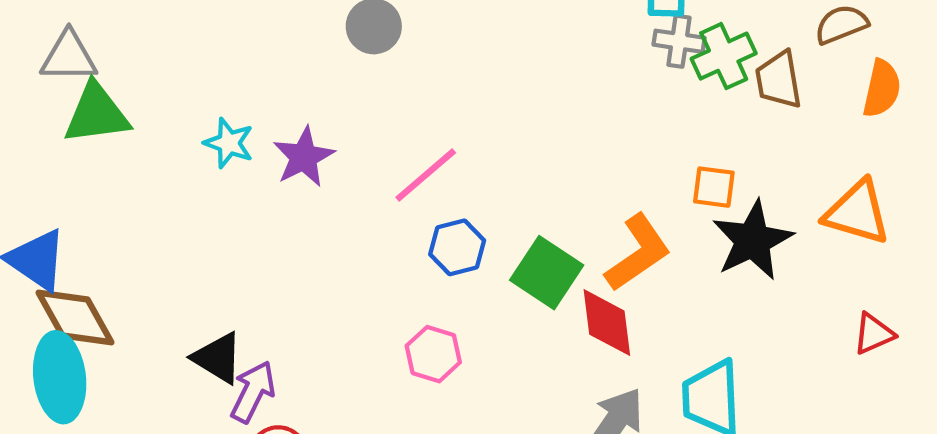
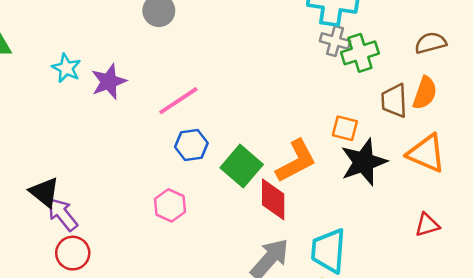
brown trapezoid: (779, 80) -> (394, 101), moved
orange semicircle: (882, 89) -> (425, 93), moved
purple arrow: (253, 392) -> (63, 214), turned -72

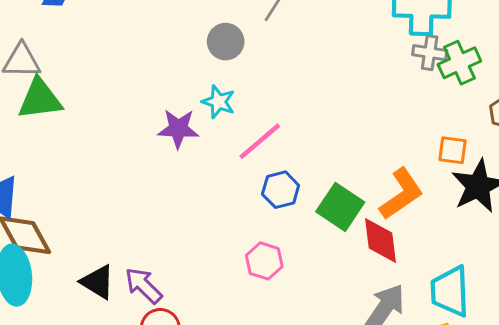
cyan star: (66, 68) -> (218, 102), moved
purple star: (109, 82) -> (178, 129), turned 30
black triangle: (44, 192) -> (98, 282), moved

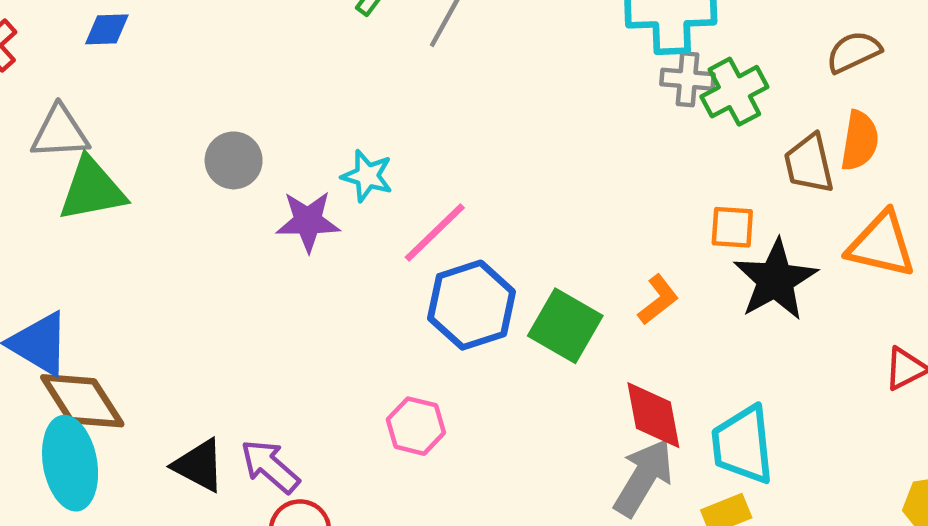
gray circle: (226, 42) -> (234, 160), moved
blue hexagon: (281, 190) -> (472, 305), size x1.5
orange L-shape: (401, 194) -> (658, 300), size x0.6
red diamond: (380, 240) -> (653, 415), moved
pink hexagon: (264, 261) -> (416, 426), moved

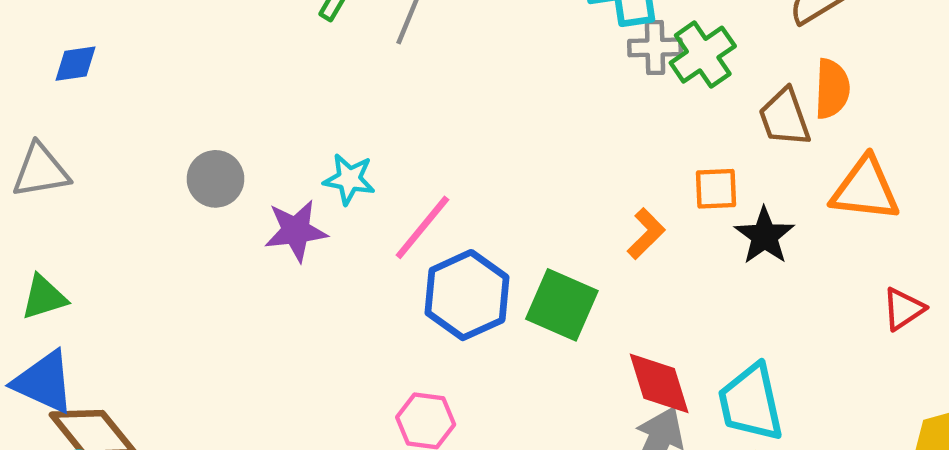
green triangle: (92, 190) -> (44, 297), moved, size x0.7
black star: (775, 280) -> (764, 236), size x0.7
orange L-shape: (658, 300) -> (646, 234), moved

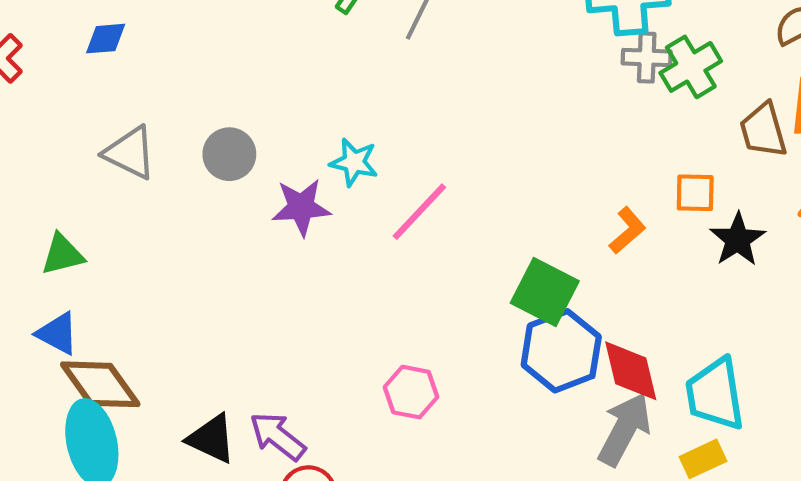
gray triangle: (41, 171) -> (130, 153), moved, turned 32
blue hexagon: (467, 295) -> (561, 351), moved
blue triangle: (44, 382) -> (58, 333), size x0.7

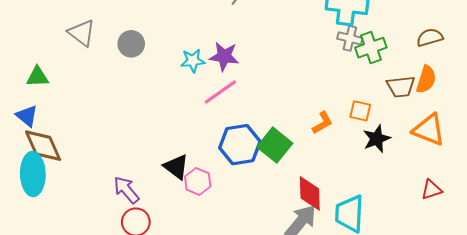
brown trapezoid: (763, 130) -> (401, 87), turned -92
cyan star: (354, 162) -> (193, 61), turned -30
purple star: (301, 207) -> (224, 56), moved
blue hexagon: (561, 351) -> (240, 145), moved
black triangle: (212, 439) -> (176, 167), moved

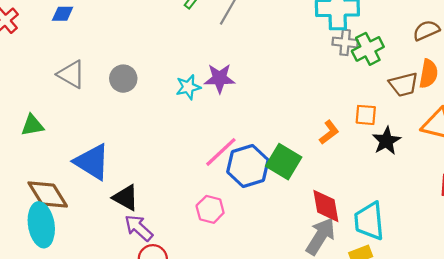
pink line: (220, 92) -> (221, 152), moved
blue triangle: (27, 116) -> (92, 162), moved, size x1.6
black triangle: (176, 167) -> (126, 198), moved

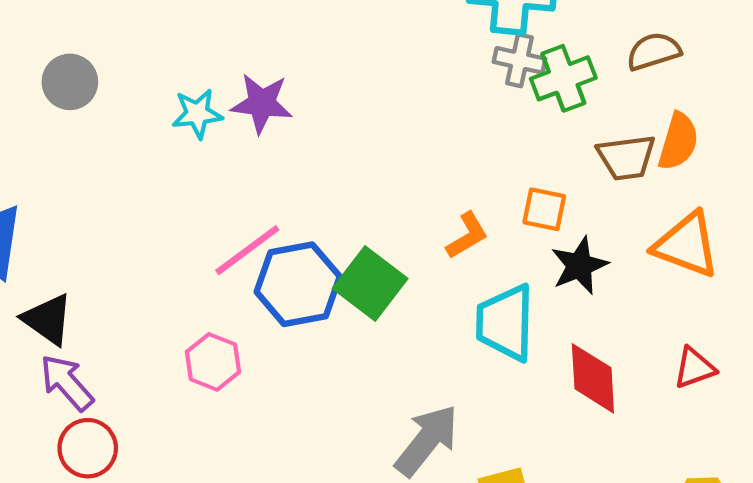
brown semicircle: (426, 30) -> (654, 51), moved
red diamond: (326, 206) -> (593, 378), moved
cyan trapezoid: (369, 221) -> (505, 323), moved

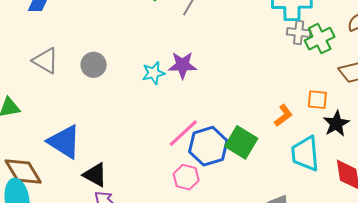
pink hexagon: (213, 362) -> (186, 177), moved

